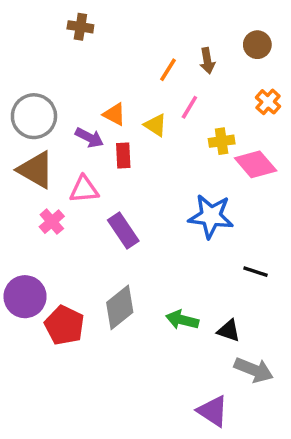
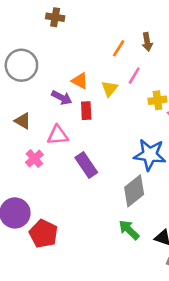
gray circle: (34, 116) -> (21, 65), moved
yellow triangle: (155, 125) -> (110, 89), turned 36
brown triangle: (36, 170) -> (23, 121), size x0.6
gray diamond: (120, 307) -> (134, 191), moved
green arrow: (182, 320) -> (129, 230), turned 30

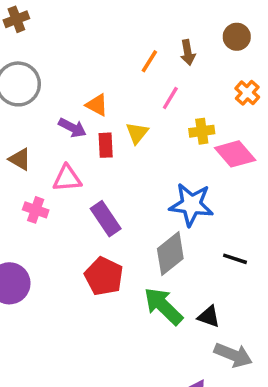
brown cross: (55, 17) -> (16, 19), moved, turned -30
yellow triangle: (110, 89) -> (137, 133), moved
pink cross: (34, 159) -> (36, 210), turned -30
green arrow: (129, 230) -> (163, 306), size x1.4
red pentagon: (43, 234) -> (104, 276), moved

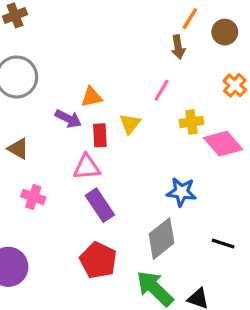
orange line: (149, 61) -> (190, 19), moved
orange triangle: (97, 105) -> (92, 97), turned -40
pink triangle: (67, 178) -> (87, 167), moved
blue star: (191, 205) -> (181, 192), size x0.7

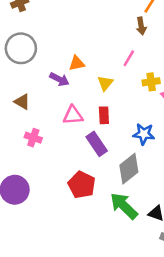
red rectangle: (100, 135) -> (104, 115), moved
purple rectangle: (100, 205) -> (97, 144), moved

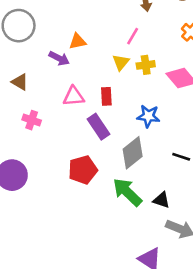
yellow cross: (151, 82) -> (146, 65), moved
yellow triangle: (105, 83) -> (121, 62), moved
red pentagon: (82, 185) -> (83, 170), turned 30

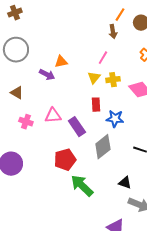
pink triangle: (74, 96) -> (53, 116), moved
red rectangle: (106, 96) -> (96, 105), moved
green arrow: (127, 192) -> (82, 186), moved

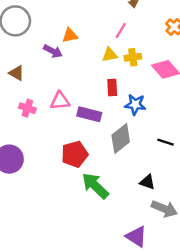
yellow triangle: (94, 78) -> (110, 55), turned 40
purple rectangle: (77, 127) -> (89, 114), turned -42

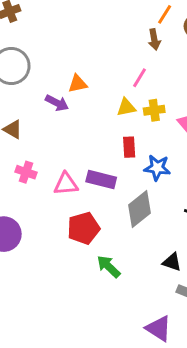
pink triangle: (60, 101) -> (66, 184), moved
green arrow: (95, 186) -> (109, 267), size x0.7

